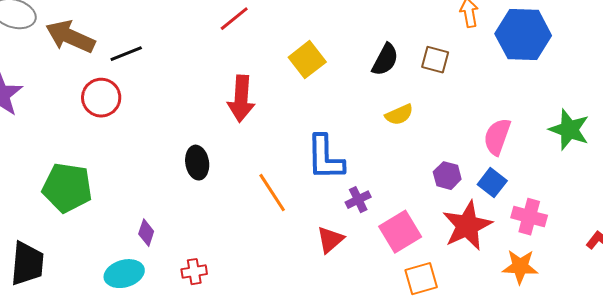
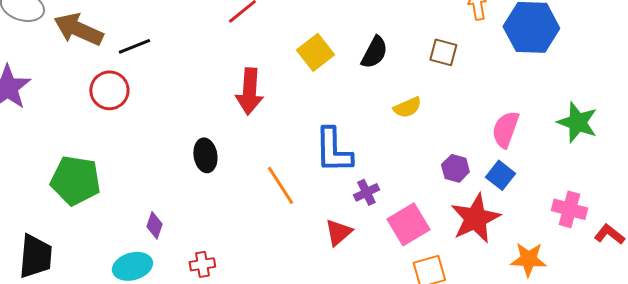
black semicircle: (385, 60) -> (374, 52), moved
pink cross: (529, 217) -> (569, 209), moved

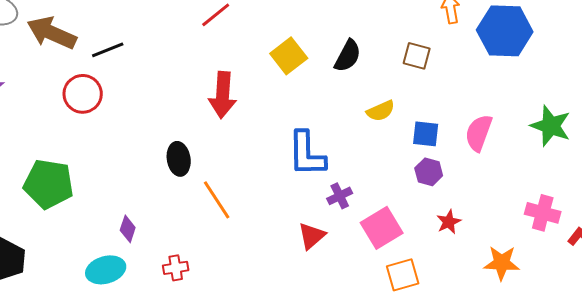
blue square: (500, 175) -> (426, 134), moved, turned -32
orange line: (280, 185) -> (217, 200), moved
red star: (475, 218) -> (449, 222), size x0.5

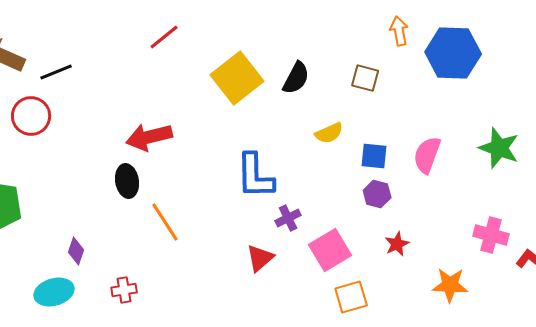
yellow square: (289, 56) -> (237, 78), size x1.4
red arrow: (223, 95) -> (149, 137), moved, turned 72

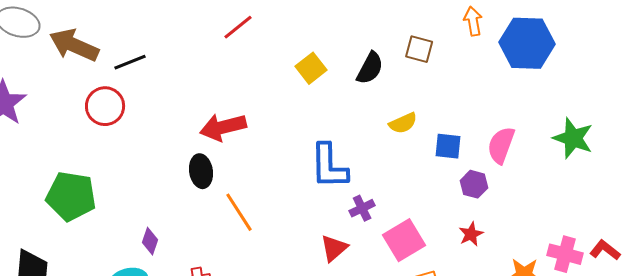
yellow square: (237, 78) -> (311, 68), size x0.6
brown square: (365, 78) -> (419, 49), moved
purple hexagon: (377, 194) -> (474, 184), moved
pink cross: (491, 235) -> (565, 254), moved

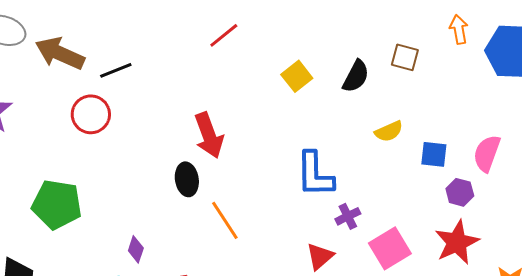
red arrow: (223, 127) -> (209, 135), turned -96
red star: (471, 234) -> (457, 242), size x1.8

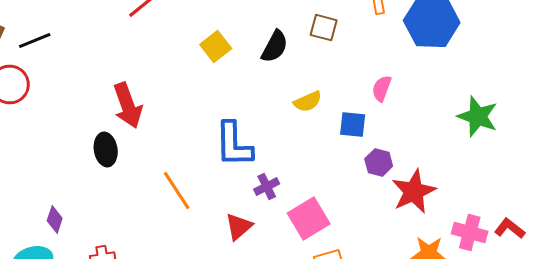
pink semicircle: (487, 153) -> (382, 88), moved, size x0.7
orange line: (225, 220) -> (177, 190), moved
red star: (457, 242) -> (414, 192), moved

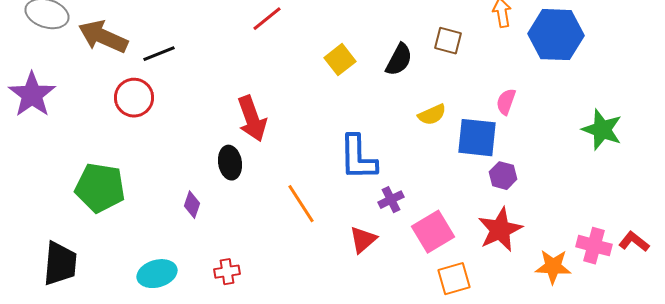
blue square: (353, 124) -> (477, 138), size x1.5
red star: (414, 192) -> (500, 230), moved
purple diamond: (55, 220) -> (192, 205), moved

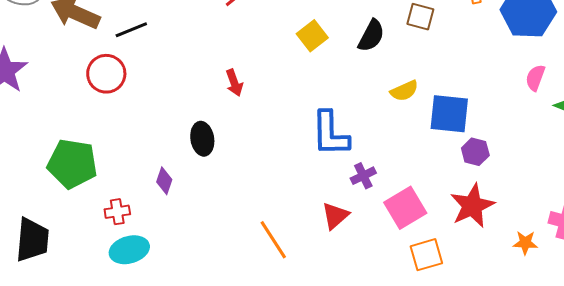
pink semicircle: (506, 102) -> (535, 78), moved
red arrow: (252, 119) -> (234, 83), moved, size x0.6
orange line: (301, 204) -> (273, 240), moved
orange star: (553, 267) -> (525, 243), size x0.7
red cross: (227, 272) -> (117, 212), moved

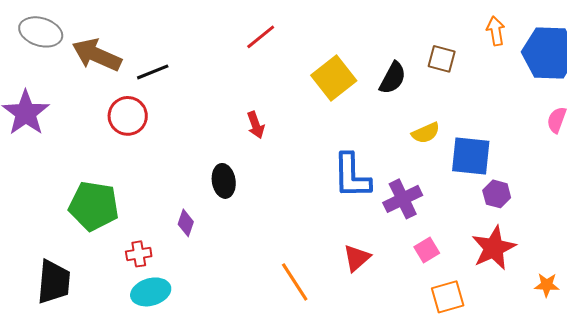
yellow square: (312, 36) -> (334, 78), size x1.4
purple cross: (363, 176) -> (403, 199), moved, size x1.5
pink square: (405, 208) -> (427, 250), size x0.6

